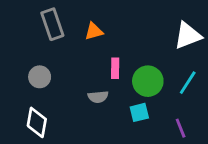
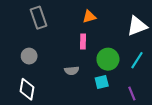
orange triangle: (94, 31) -> (89, 17), moved
pink rectangle: (115, 68) -> (83, 42), moved

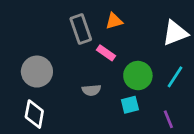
gray rectangle: (38, 18) -> (81, 29), moved
pink rectangle: (83, 42) -> (106, 53), turned -56
gray circle: (29, 56) -> (37, 72), size x1.5

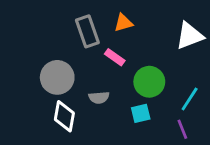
gray circle: (37, 72) -> (57, 77), moved
cyan line: (175, 77) -> (190, 99), moved
white diamond: (34, 114) -> (64, 116), moved

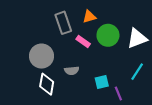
white triangle: (190, 36) -> (137, 38), moved
green circle: (149, 82) -> (108, 35), moved
purple line: (182, 129) -> (118, 93), moved

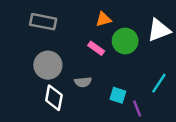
gray rectangle: (63, 23) -> (43, 22), moved, turned -60
white triangle: (137, 38) -> (159, 30), moved
cyan square: (102, 82) -> (118, 95), turned 32

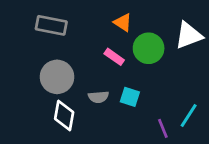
orange triangle: (103, 19) -> (123, 23), turned 49
cyan line: (159, 83) -> (189, 116), moved
cyan square: (118, 95) -> (130, 97), moved

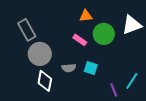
orange triangle: (123, 23) -> (86, 16), turned -40
gray rectangle: (51, 25) -> (27, 30), moved, turned 50

